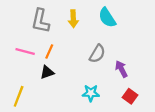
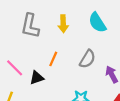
pink line: (25, 52) -> (15, 68), moved, turned 30
orange line: (49, 52) -> (53, 59), moved

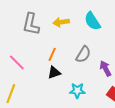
yellow arrow: (63, 24) -> (61, 22), turned 84
black triangle: (37, 78) -> (54, 72), moved

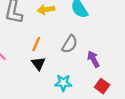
black triangle: (54, 72) -> (38, 63), turned -48

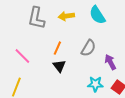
cyan star: (63, 83) -> (95, 84), moved

